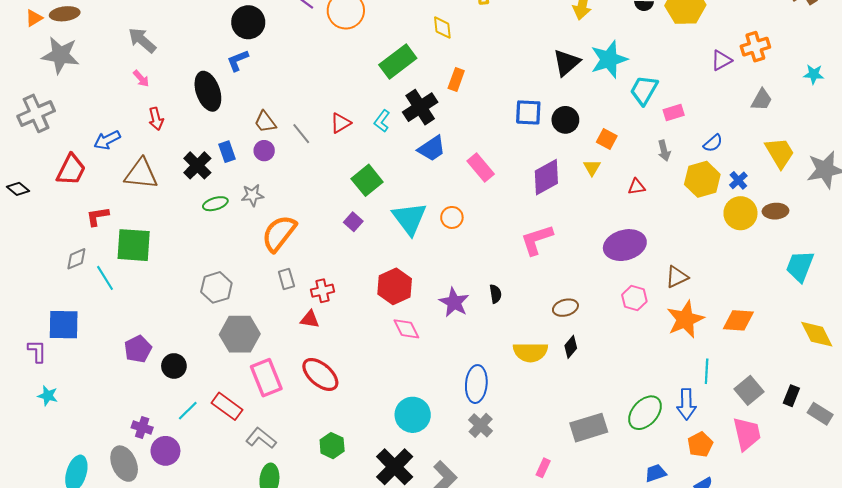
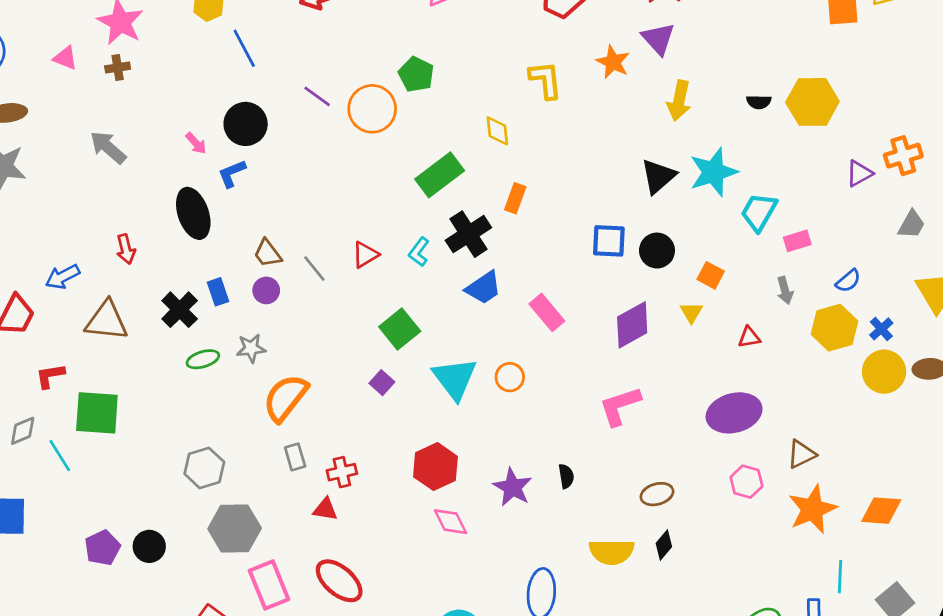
pink arrow: (141, 78) -> (196, 143), moved
black circle: (174, 366) -> (149, 546), moved

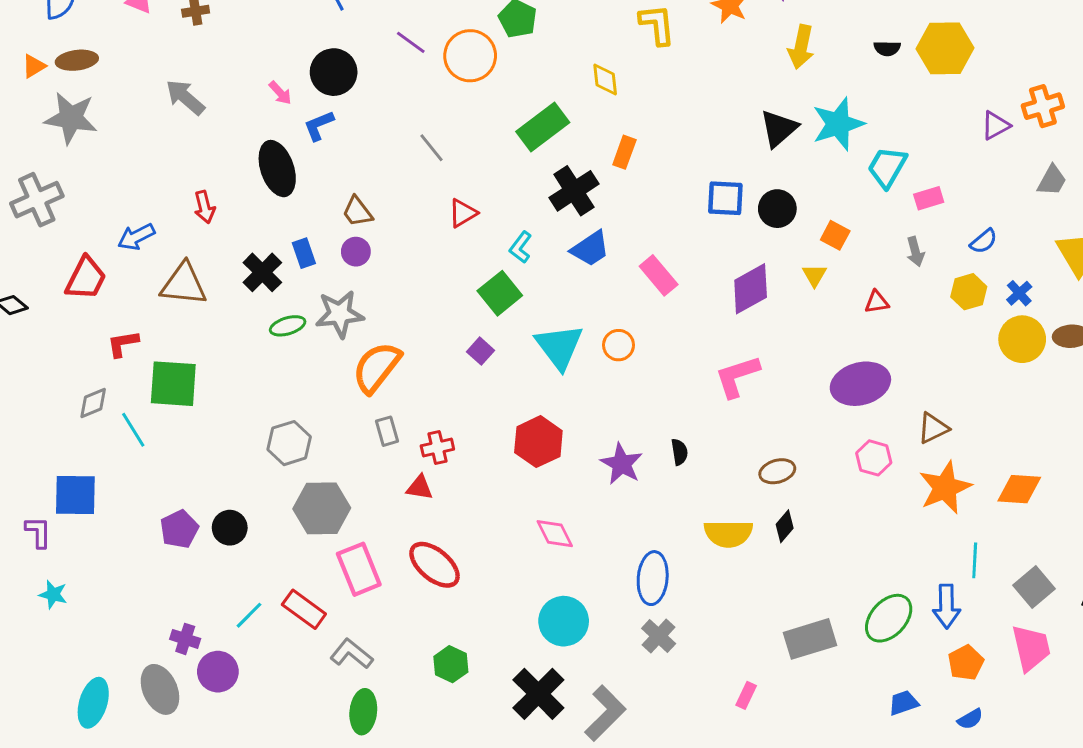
cyan L-shape: (419, 252) -> (521, 247), moved
gray line: (314, 268) -> (432, 148), moved
yellow hexagon: (834, 328) -> (969, 292), size x0.7
gray star: (251, 348) -> (340, 314), size x1.5
pink diamond: (451, 522) -> (555, 534), moved

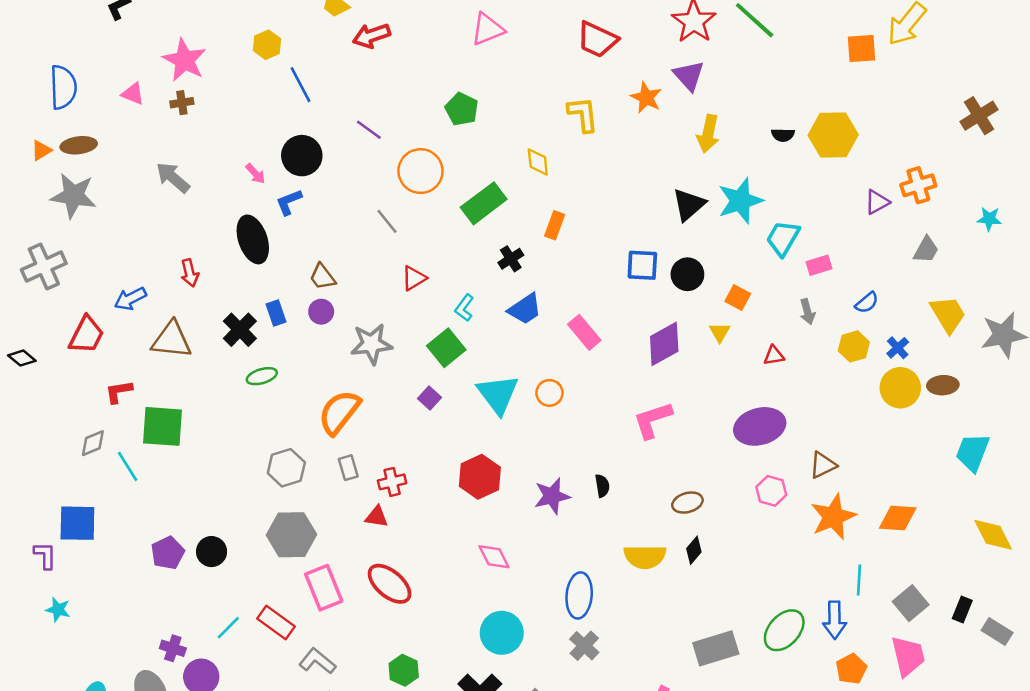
orange circle: (470, 56) -> (420, 171), moved
black cross: (574, 191) -> (511, 259), size x0.6
gray star: (340, 314) -> (371, 344), moved
gray hexagon: (289, 443) -> (286, 468), moved
purple star: (621, 464) -> (552, 496), turned 30

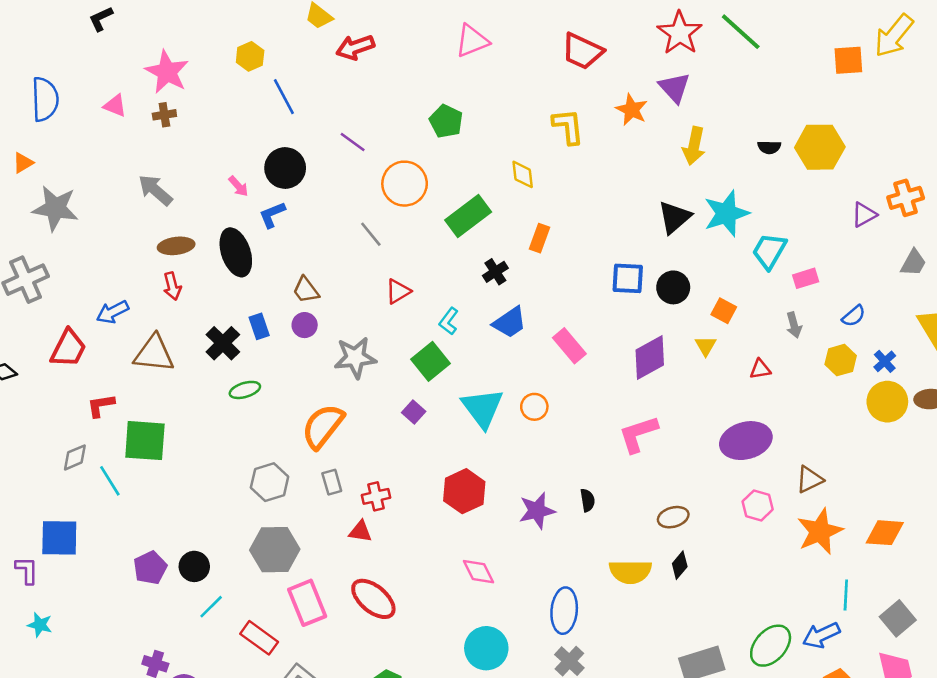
brown ellipse: (79, 145) -> (176, 246), moved
blue arrow: (834, 620) -> (821, 635), turned 66
cyan line: (228, 628) -> (211, 607), moved

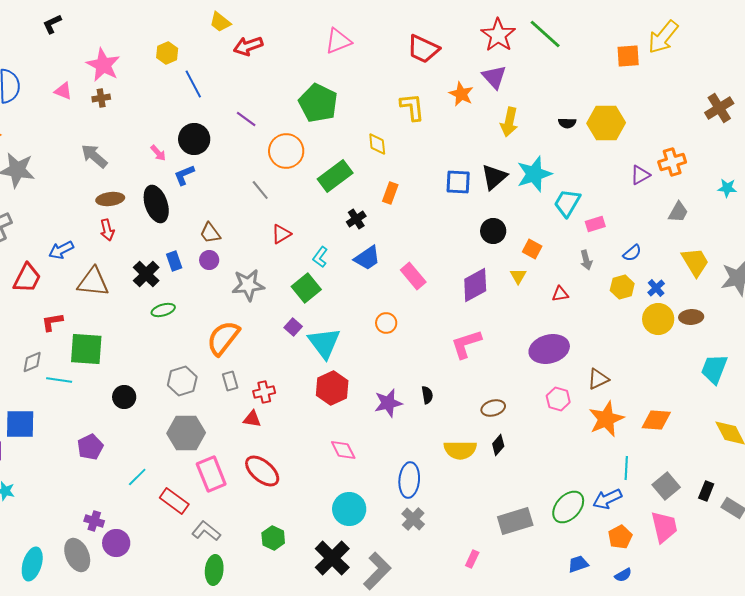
green pentagon: (446, 121) -> (318, 103), size x1.5
blue square: (628, 278) -> (458, 182), moved
cyan triangle: (482, 408) -> (324, 343), moved
cyan line: (110, 481) -> (59, 380), turned -50
black circle: (194, 566) -> (124, 397), moved

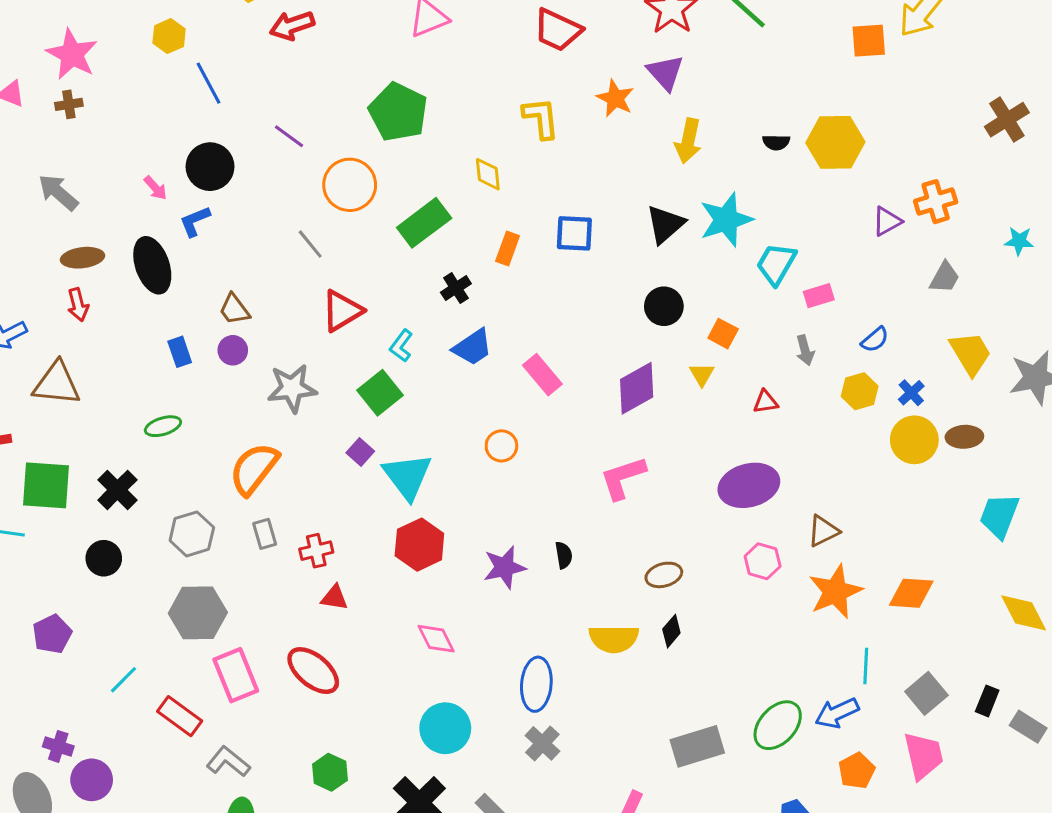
blue square: (458, 182) -> (574, 233), moved
red triangle: (281, 234) -> (342, 311), size x1.4
black cross: (146, 274) -> (117, 490), moved
red triangle: (252, 419) -> (334, 598), moved

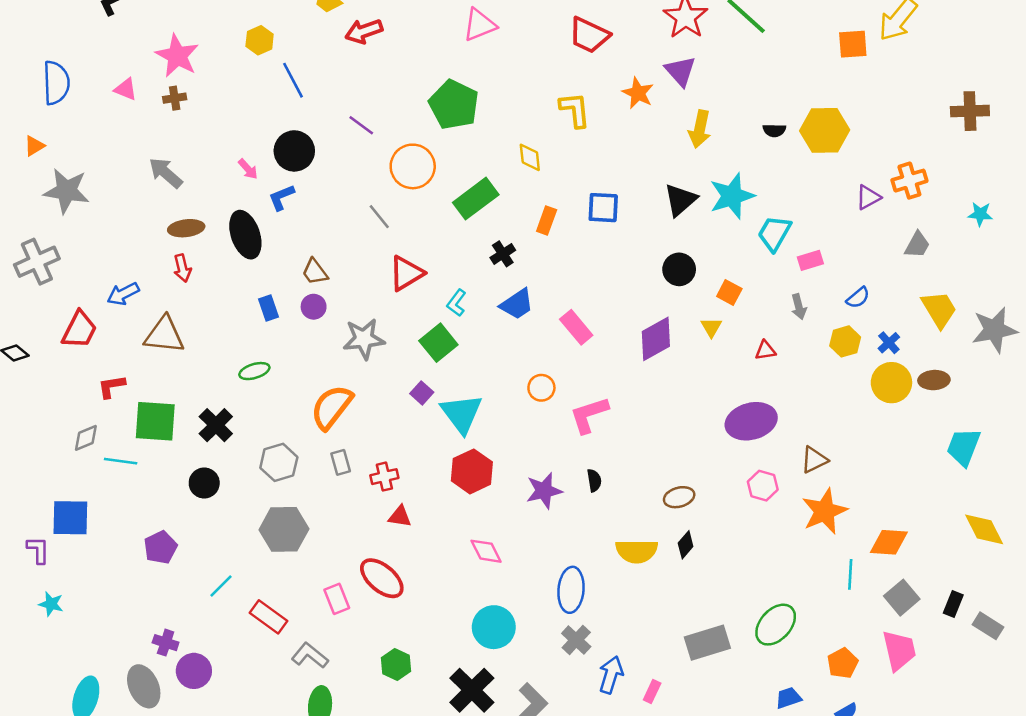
brown cross: (1007, 120) -> (970, 111), turned 30
pink L-shape: (623, 478) -> (589, 415), moved
orange diamond: (911, 593) -> (889, 542), moved
pink rectangle: (236, 675) -> (337, 599), moved, size x0.7
blue arrow: (837, 713) -> (611, 675), moved, turned 132

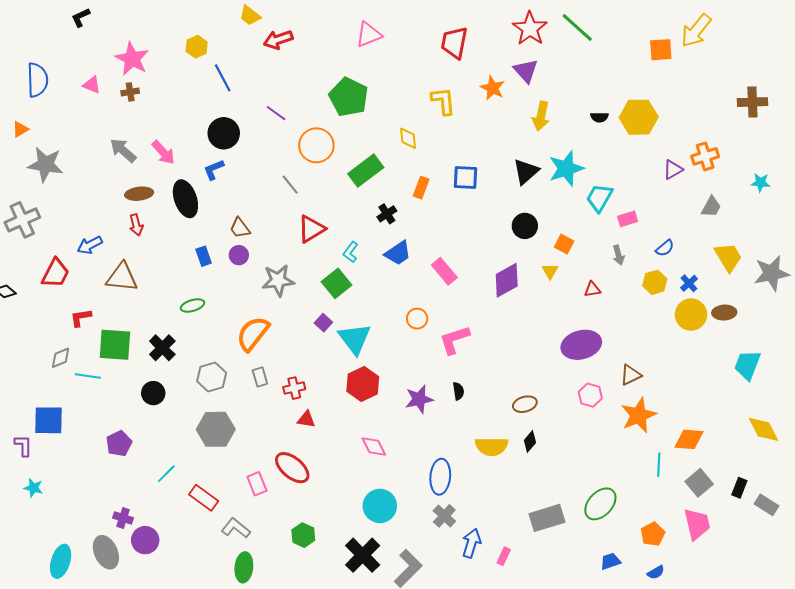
red trapezoid: (589, 35) -> (454, 43), turned 76
pink arrow: (248, 169) -> (163, 152), moved, size x1.5

